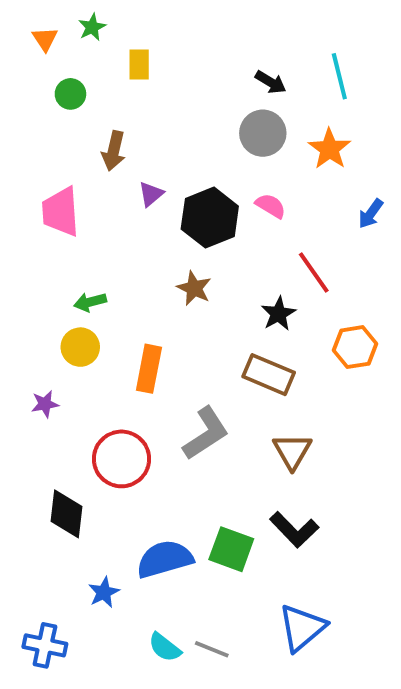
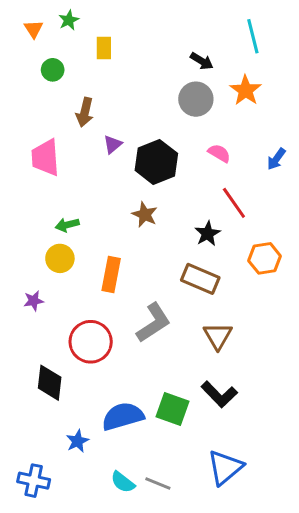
cyan line: (339, 76) -> (253, 36), moved
orange star: (329, 149) -> (246, 90), moved
pink semicircle: (271, 206) -> (219, 153), moved

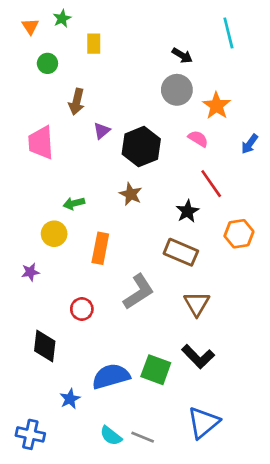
orange star: (246, 90) -> (217, 106), moved
green arrow: (67, 225) -> (74, 203), moved
red circle: (91, 342) -> (82, 309), size x0.6

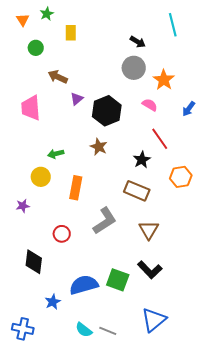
brown arrow: (77, 102) -> (58, 77), turned 102

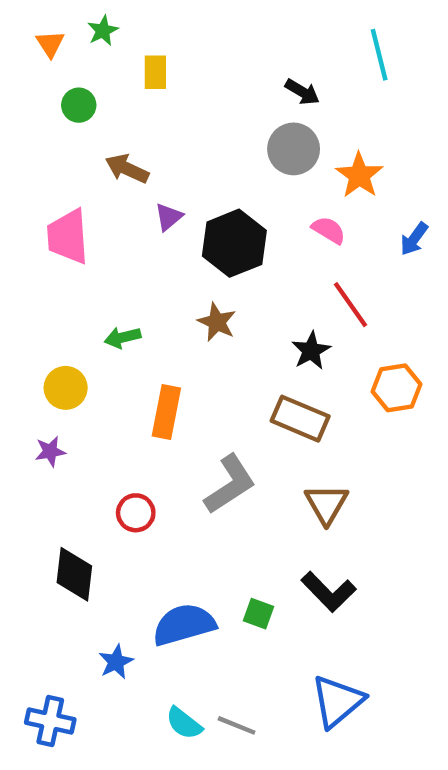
yellow circle: (41, 177) -> (66, 388), moved
green square: (118, 280) -> (258, 614), size x0.6

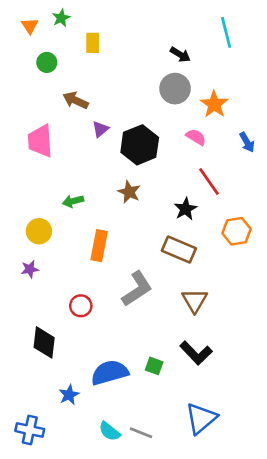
blue arrow: (414, 239) -> (247, 142), turned -66

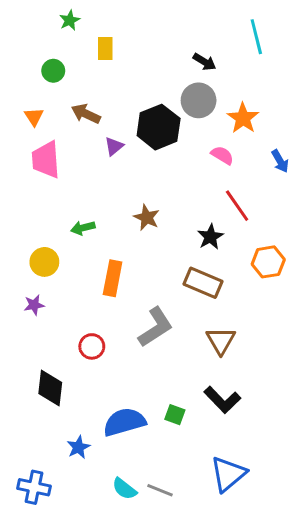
orange triangle: (30, 26) -> (34, 117), moved
black hexagon: (140, 145) -> (159, 127), moved

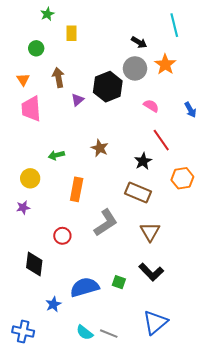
brown arrow: (86, 114) -> (58, 78), turned 54
orange star: (243, 118) -> (165, 64), moved

